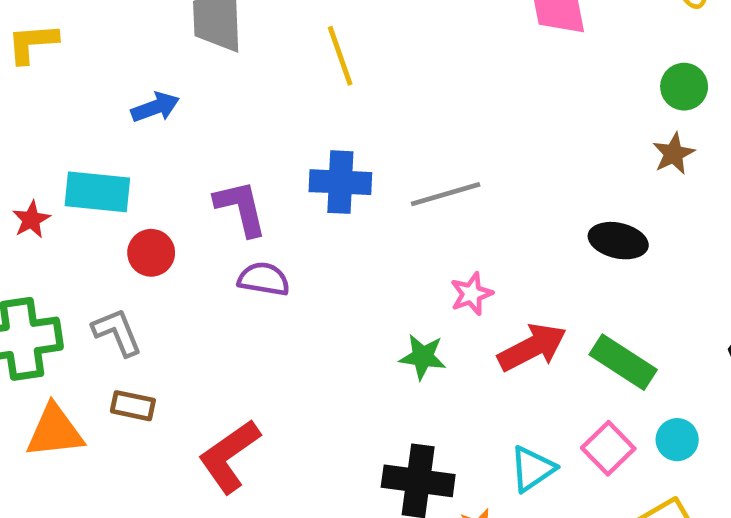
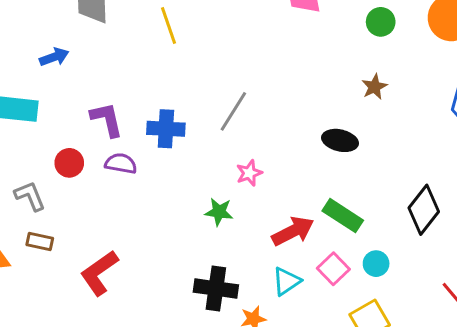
green circle: (684, 87) -> (381, 22), moved
blue cross: (340, 182) -> (166, 129), moved
gray line: (446, 194) -> (233, 111), turned -42
red circle: (151, 253) -> (69, 163), moved
red arrow: (532, 347) -> (293, 231), moved

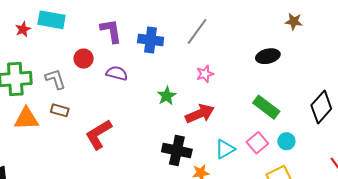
brown star: (374, 87) -> (294, 21), turned 30
black ellipse: (340, 140) -> (268, 56), turned -30
purple semicircle: (121, 163) -> (117, 73), moved
green star: (219, 212) -> (167, 96), moved, turned 30
red arrow: (293, 231) -> (200, 114), moved

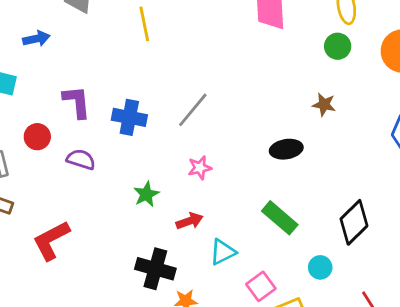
red arrow: (200, 114) -> (189, 221), size x0.7
cyan circle: (286, 141) -> (320, 267), moved
pink square: (257, 143) -> (261, 286), moved
cyan triangle: (225, 149) -> (223, 252), moved

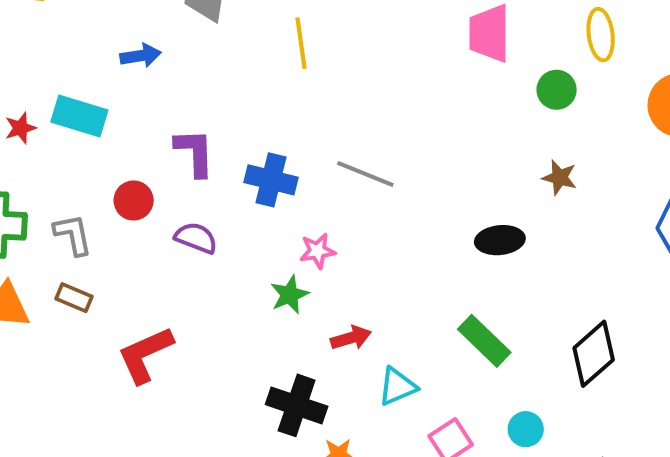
green circle: (338, 46) -> (557, 90), moved
gray line: (193, 110) -> (365, 174), turned 69
pink star: (200, 168) -> (317, 251), moved
cyan circle: (320, 267) -> (526, 429), moved

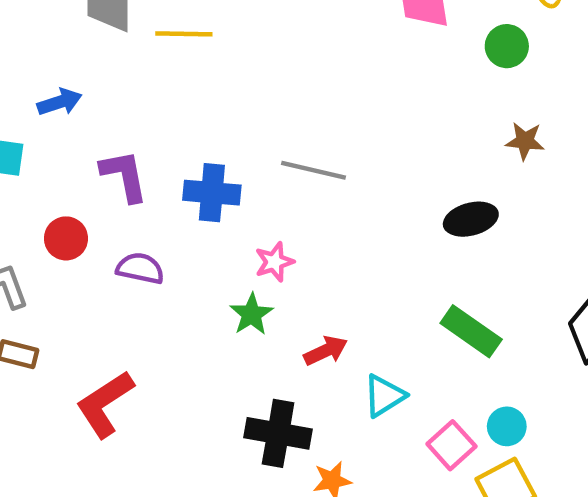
yellow line: (301, 43) -> (184, 34), moved, turned -72
blue arrow: (141, 56) -> (60, 102), moved
cyan circle: (526, 429) -> (507, 426), moved

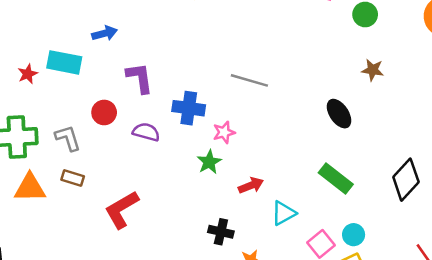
blue cross: (212, 193) -> (189, 108), moved
black ellipse: (471, 219) -> (339, 114), turned 68
black cross: (278, 433) -> (221, 232), size x0.7

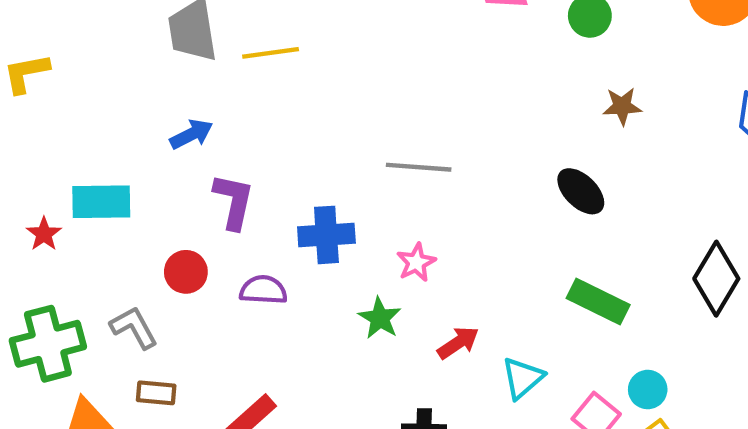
blue arrow: (105, 33) -> (191, 134), moved
purple L-shape: (140, 78) -> (234, 201), turned 32
pink star: (224, 132) -> (416, 262), moved

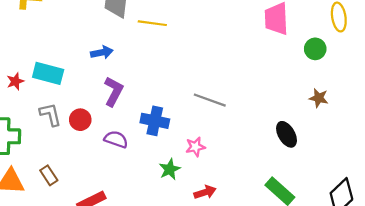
gray L-shape: (134, 328) -> (50, 114), moved
brown rectangle: (156, 393) -> (49, 175), turned 36

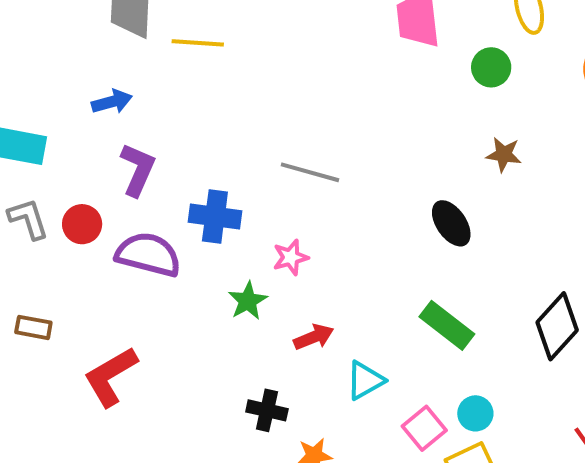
purple semicircle: (116, 139) -> (148, 254), size x1.5
brown rectangle: (49, 175) -> (33, 327), turned -42

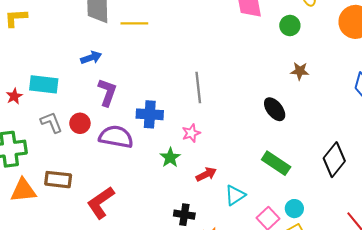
gray line: (310, 172) -> (198, 88), turned 72
brown rectangle: (33, 327) -> (58, 180), size x1.4

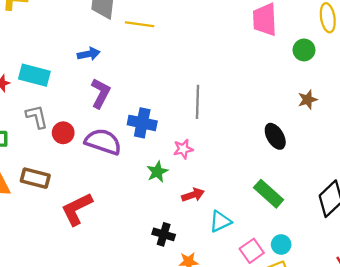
brown star: (300, 71) -> (308, 100), turned -30
red circle: (80, 123) -> (63, 133), moved

